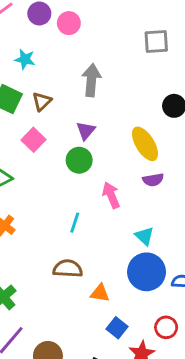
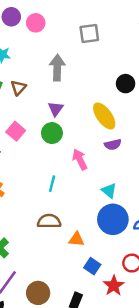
gray square: (156, 41) -> (89, 33), moved
pink square: (33, 140) -> (16, 131), moved

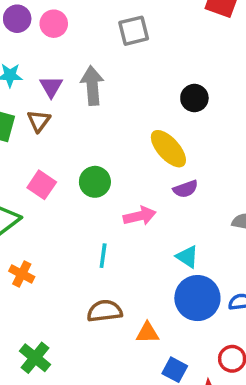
purple triangle: (56, 109) -> (51, 87), moved
pink arrow: (80, 159) -> (140, 216), turned 110

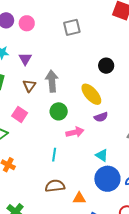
gray arrow: (92, 86) -> (52, 81), moved
brown triangle: (39, 121) -> (29, 86), moved
green circle: (95, 182) -> (59, 111), moved

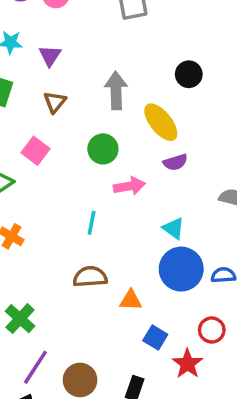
gray arrow: (52, 81) -> (116, 90), moved

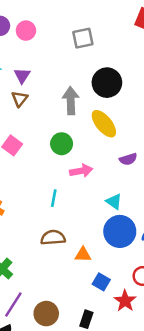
black circle: (189, 74) -> (107, 83), moved, size x1.5
brown triangle: (55, 102) -> (20, 99), moved
purple semicircle: (175, 162) -> (128, 159), moved

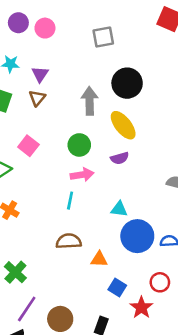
purple semicircle: (128, 159) -> (120, 158), moved
pink arrow: (81, 171) -> (82, 175), moved
cyan triangle: (114, 202) -> (119, 209), moved, turned -30

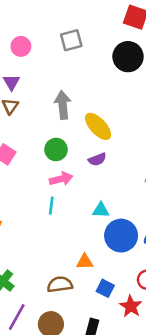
pink circle: (45, 28) -> (21, 46), moved
black circle: (127, 83) -> (128, 57), moved
brown semicircle: (69, 241) -> (60, 284), moved

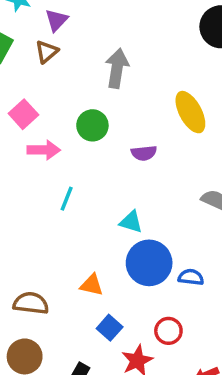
yellow ellipse: (98, 126) -> (190, 112), moved
pink arrow: (61, 179) -> (44, 150), moved
brown semicircle: (60, 284) -> (31, 303), moved

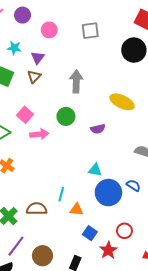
yellow ellipse: (190, 112) -> (122, 102), turned -30
cyan line: (67, 199) -> (61, 194), moved
blue semicircle: (191, 277) -> (133, 185), moved, turned 32
brown semicircle: (31, 303) -> (37, 209), moved

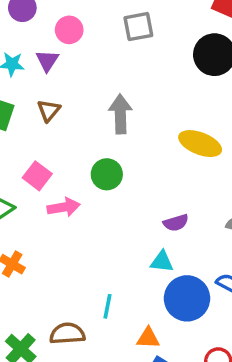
purple triangle: (38, 58) -> (47, 61), moved
purple semicircle: (98, 129) -> (176, 223), moved
orange triangle: (77, 209) -> (148, 338), moved

